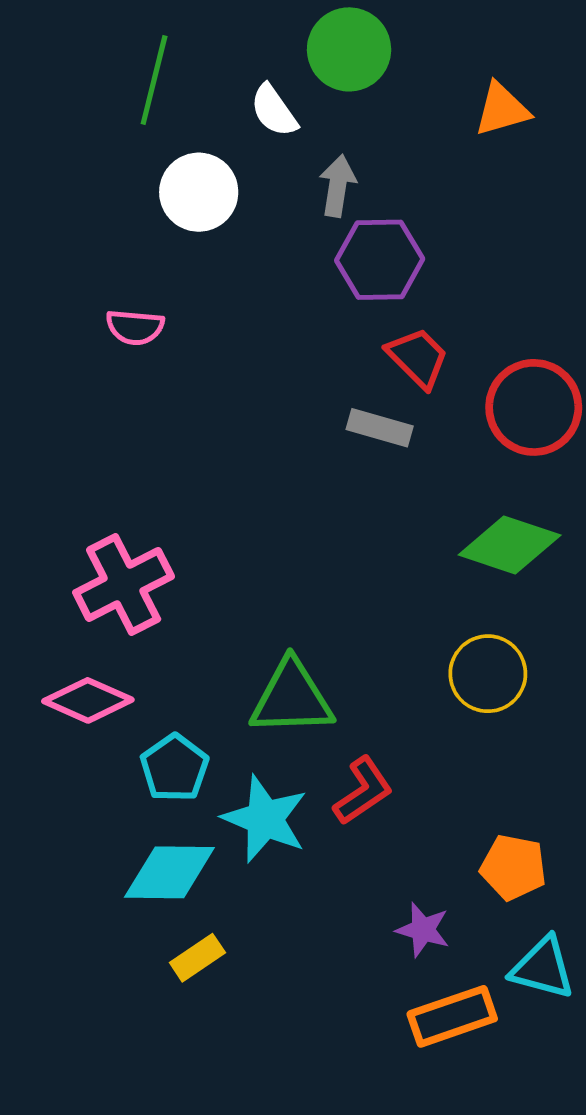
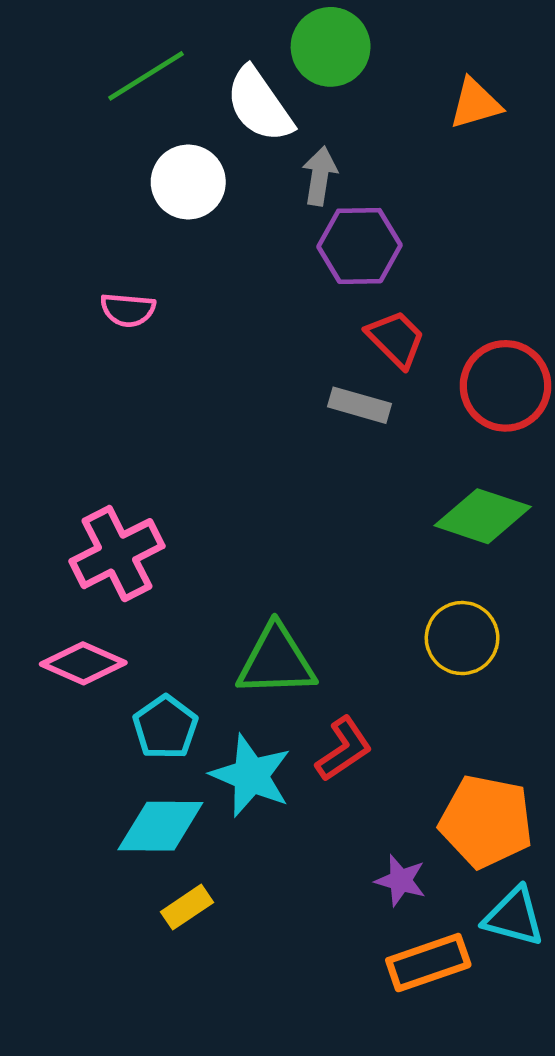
green line: (154, 80) -> (146, 76), turned 44
white semicircle: (274, 111) -> (259, 105), size x1.5
orange pentagon: (513, 867) -> (486, 821), size x1.5

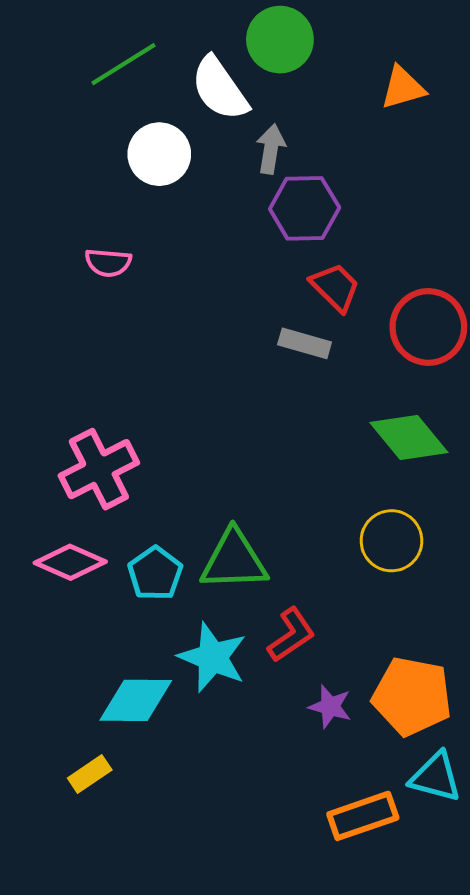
green diamond: (483, 516) -> (409, 437), turned 32
cyan pentagon: (165, 727) -> (155, 574), moved
purple star: (401, 880) -> (330, 706), moved
yellow rectangle: (187, 907) -> (90, 774), moved

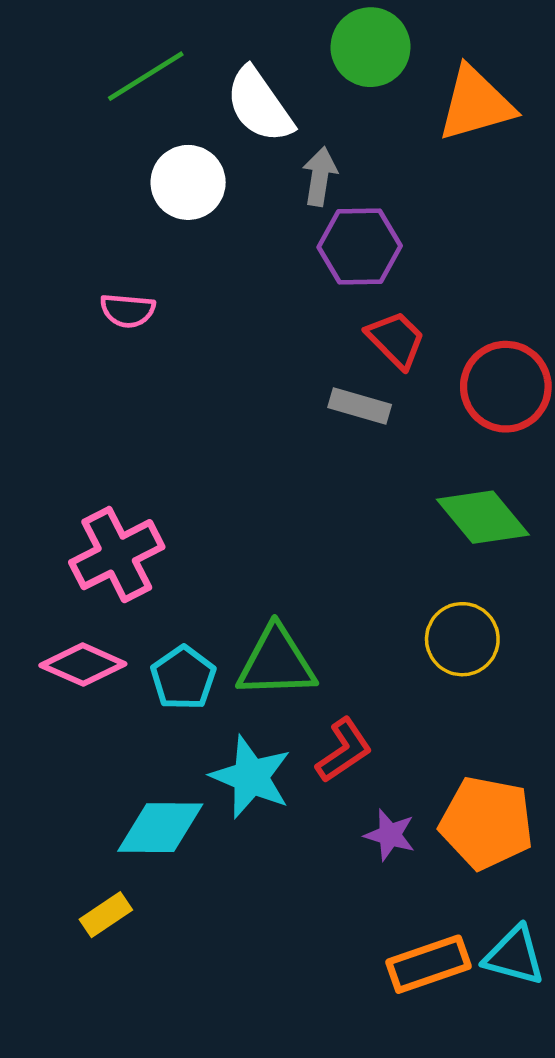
green circle: (280, 40) -> (371, 47), moved
orange triangle: (403, 88) -> (476, 104), size x1.5
cyan triangle: (435, 777) -> (514, 956), moved

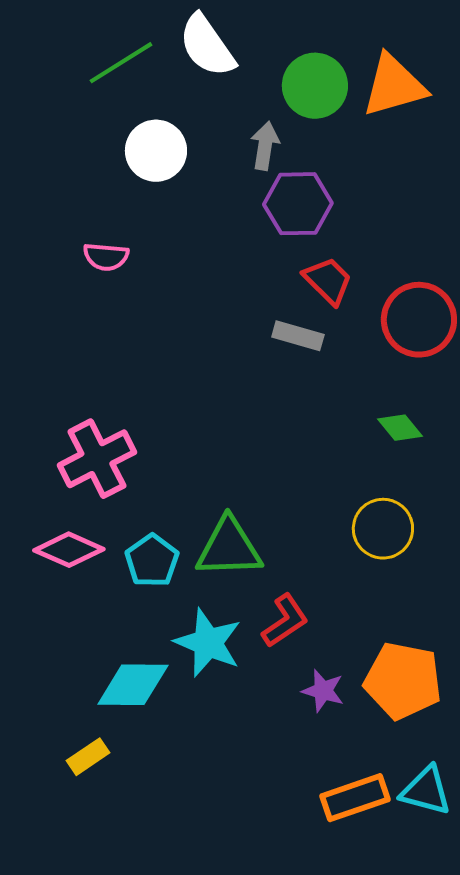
green circle: (371, 47) -> (315, 86), moved
white semicircle: (259, 105) -> (207, 46), moved
green diamond: (483, 517) -> (400, 428), size x0.6

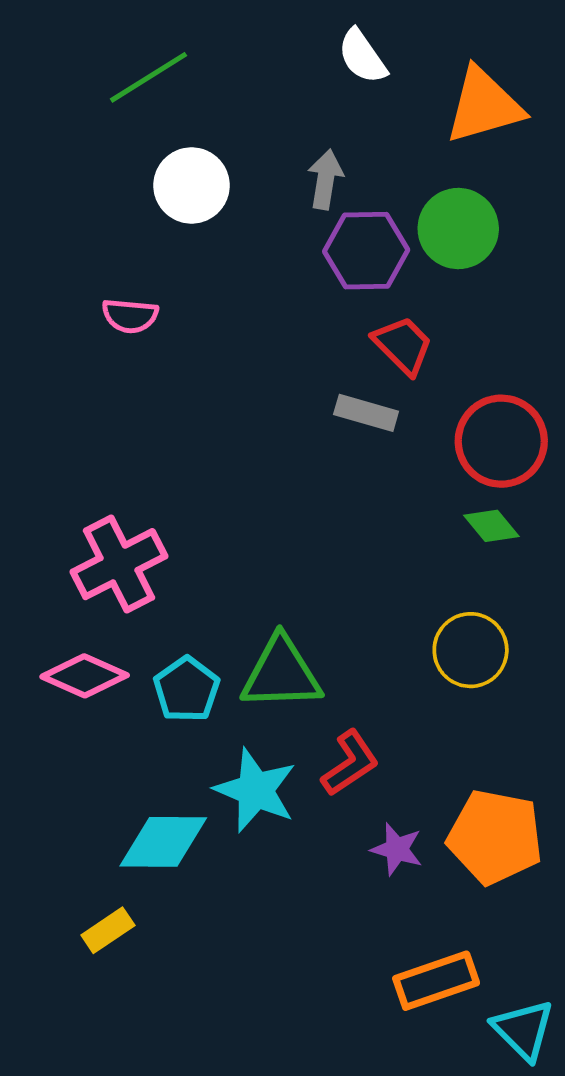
white semicircle: (207, 46) -> (362, 56), moved, size x0.7
green circle: (315, 86) -> (458, 229), moved
red circle: (419, 320) -> (501, 441), moved
cyan triangle: (426, 791) -> (523, 1030), moved, turned 30

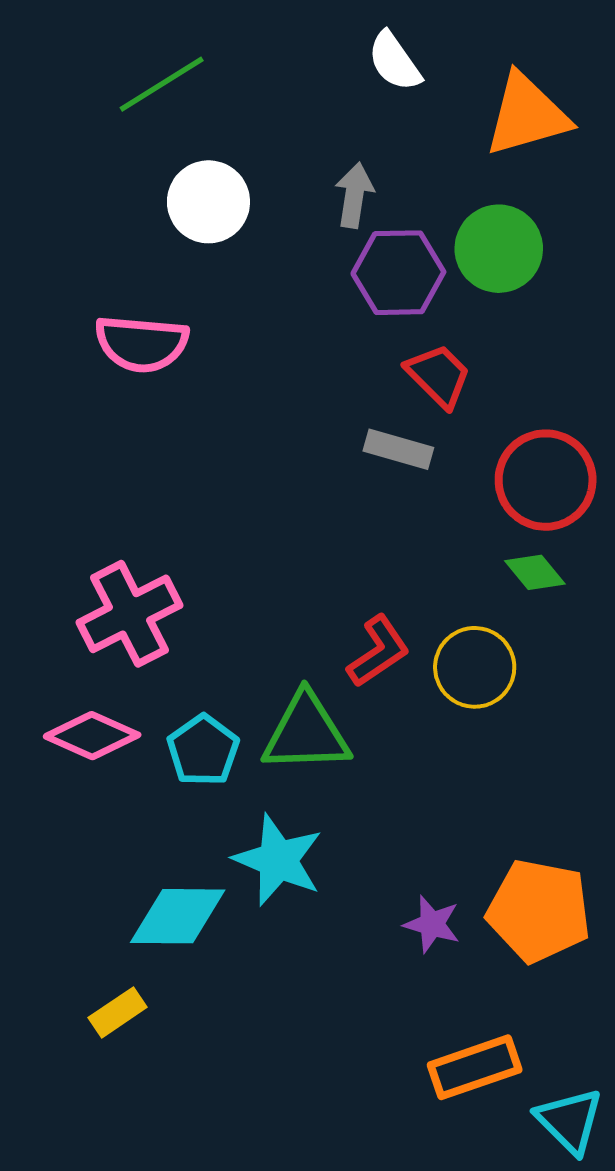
pink semicircle: (130, 316) -> (142, 344), size x1.5
yellow circle: (471, 650) -> (475, 667), moved
red L-shape: (350, 763) -> (378, 651), moved

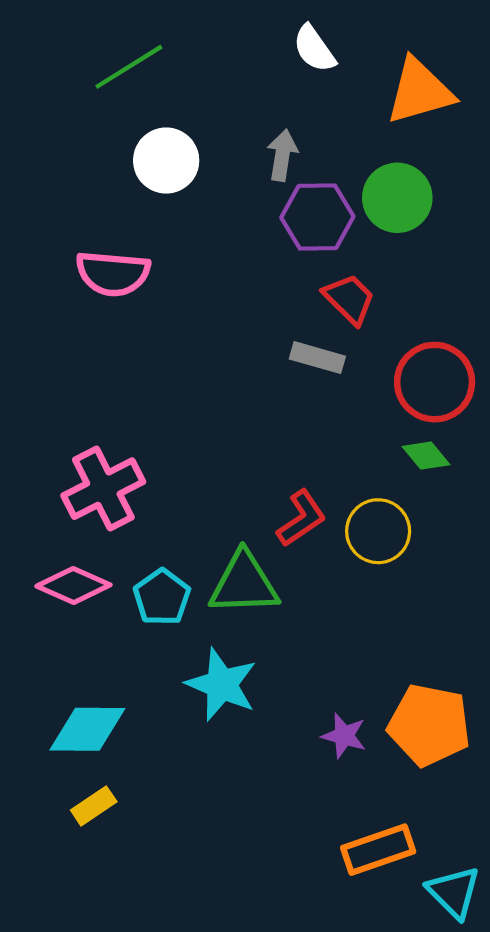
cyan diamond: (178, 916) -> (87, 729), moved

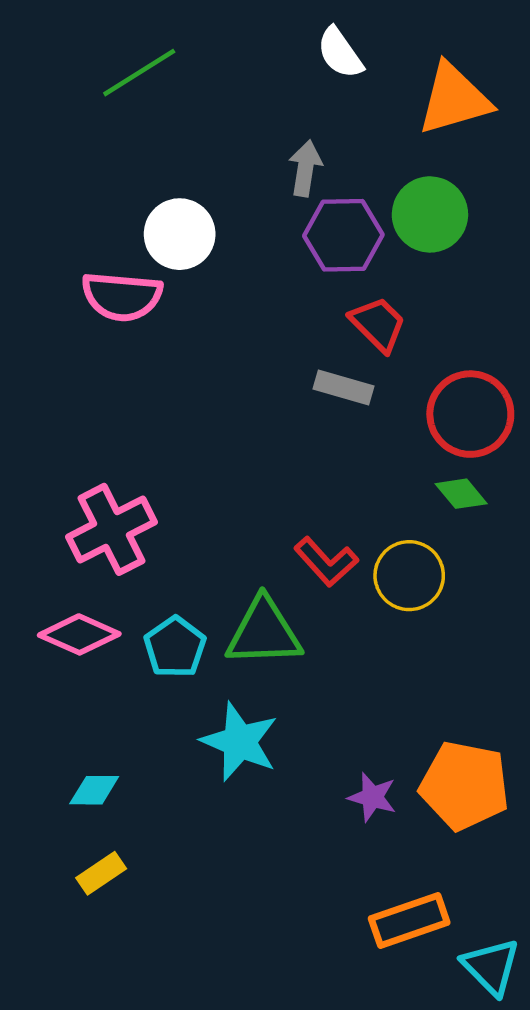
white circle: (166, 161) -> (180, 234), moved
red L-shape: (301, 518) -> (326, 562), turned 82
cyan diamond: (87, 729) -> (94, 790), size x0.6

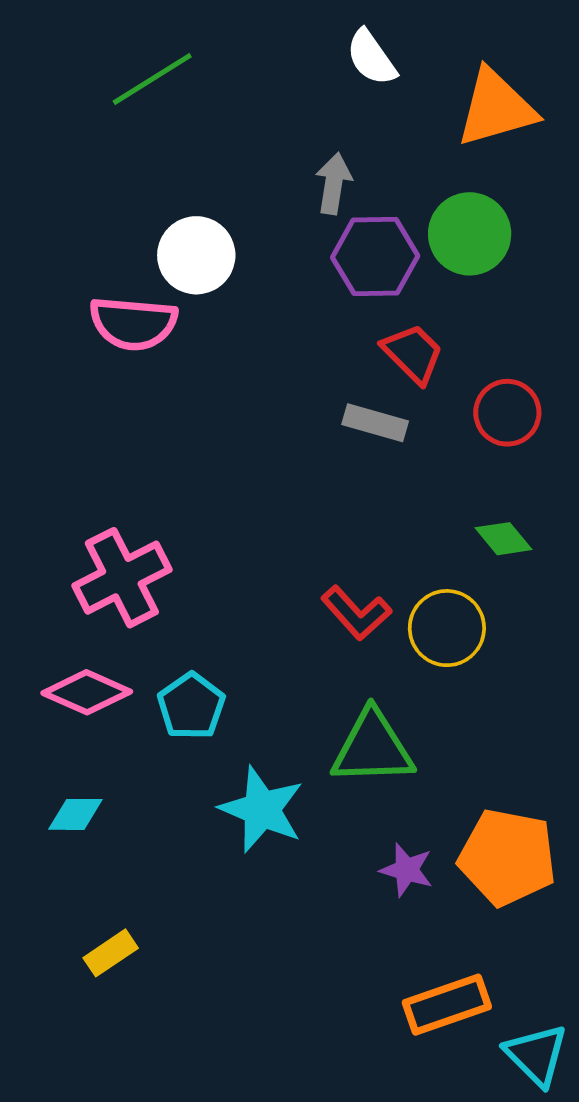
red circle: (470, 414) -> (507, 413), moved, size x0.7
green triangle: (264, 632) -> (373, 748), moved
cyan diamond: (94, 790) -> (75, 814), moved

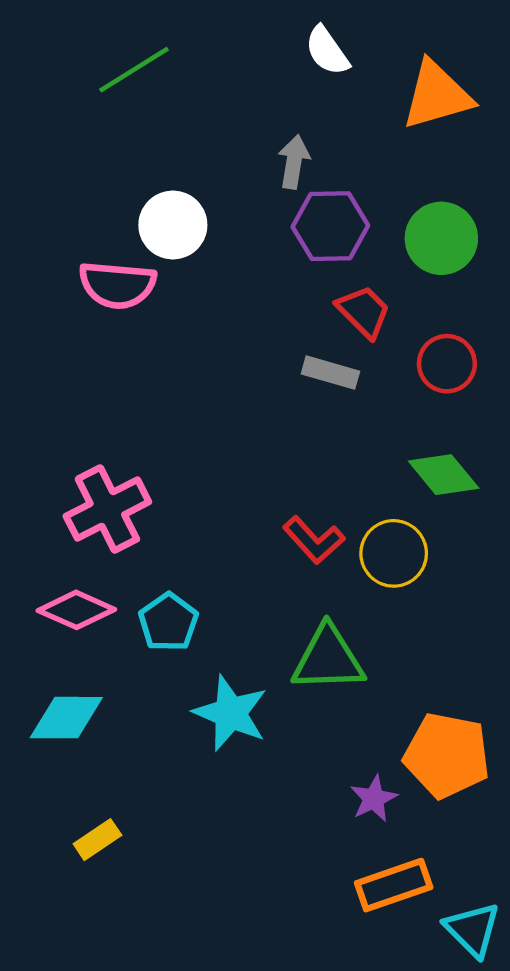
green circle: (470, 234) -> (441, 238), moved
green diamond: (504, 539) -> (444, 475), size x1.4
cyan diamond: (75, 814) -> (66, 718), size x1.5
purple star: (407, 870) -> (374, 799), moved, turned 30

